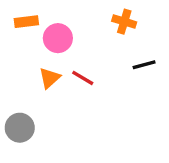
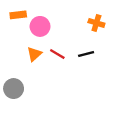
orange cross: (124, 22) -> (96, 23), moved
black line: (144, 65) -> (86, 54), moved

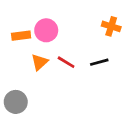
orange rectangle: (18, 15) -> (21, 36), moved

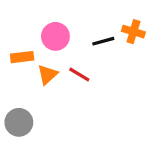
orange rectangle: (21, 36) -> (22, 57), moved
black line: (99, 62) -> (103, 41), moved

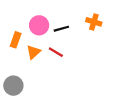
black line: (103, 41) -> (61, 29), moved
orange rectangle: (22, 57) -> (16, 40), turned -64

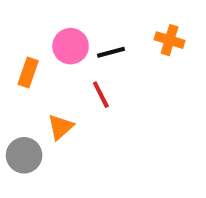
orange triangle: (33, 52) -> (60, 127), moved
red line: (56, 52) -> (101, 95), turned 32

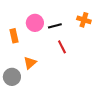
orange rectangle: (28, 72) -> (14, 36), turned -32
red line: (101, 95) -> (62, 47), moved

